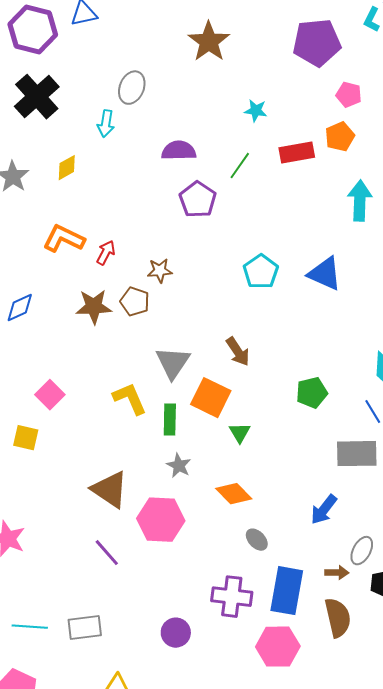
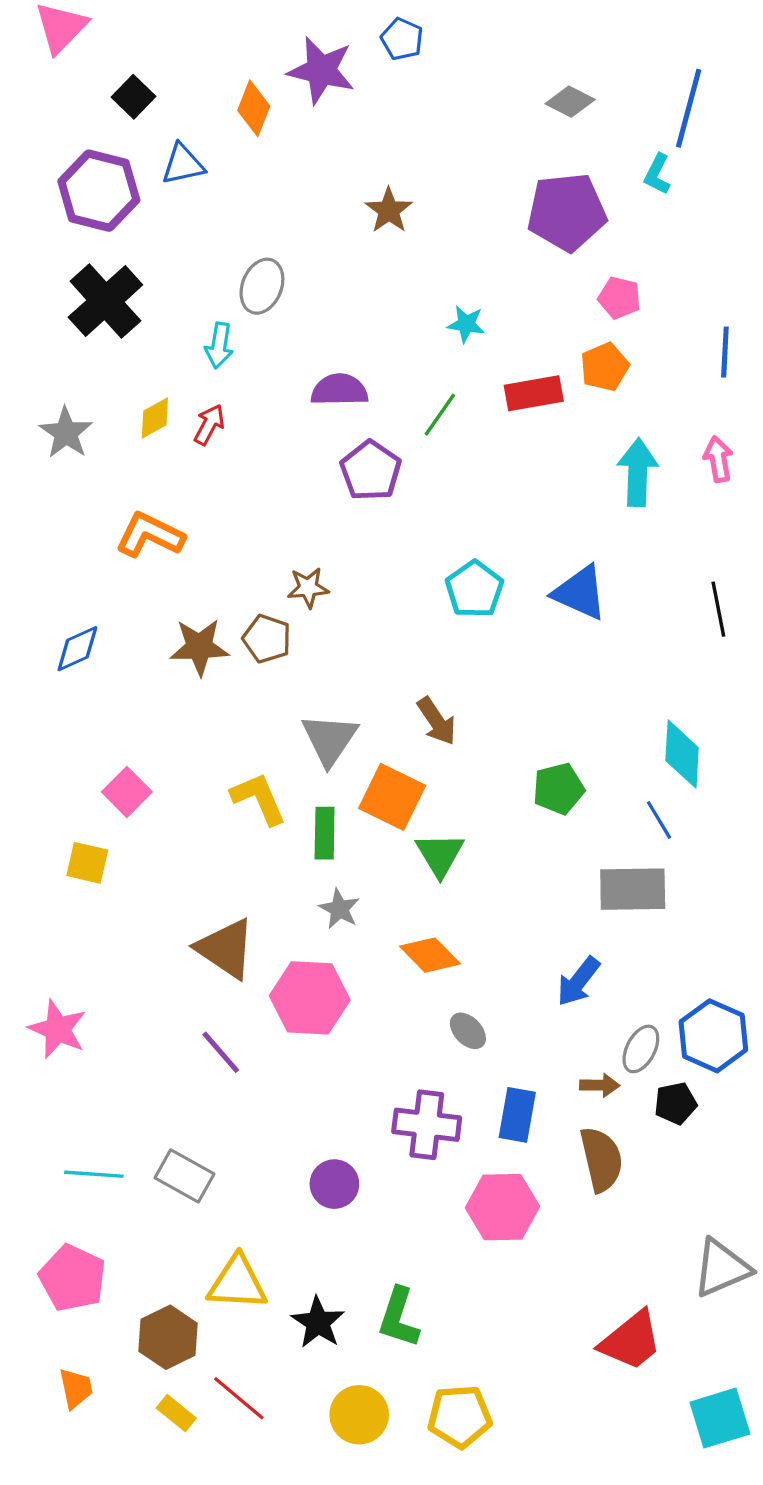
brown star: (209, 42) -> (389, 210), size x0.7
red arrow: (106, 253) -> (209, 425), moved
green triangle: (240, 433) -> (440, 855), size x1.4
blue rectangle: (287, 591) -> (517, 1115), size x0.7
gray rectangle: (85, 628) -> (185, 1176), turned 36

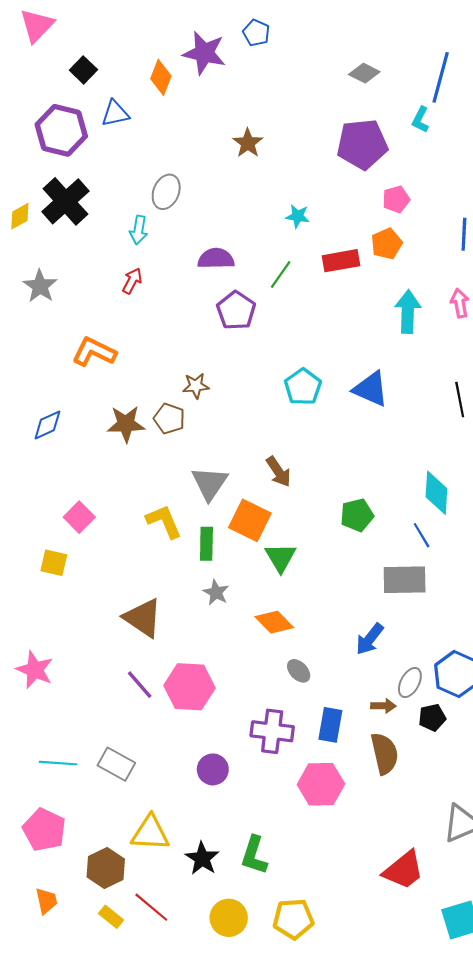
pink pentagon: (619, 298) -> (396, 199), turned -30
yellow diamond: (155, 418) -> (20, 216), moved
pink hexagon: (310, 998) -> (189, 687), moved

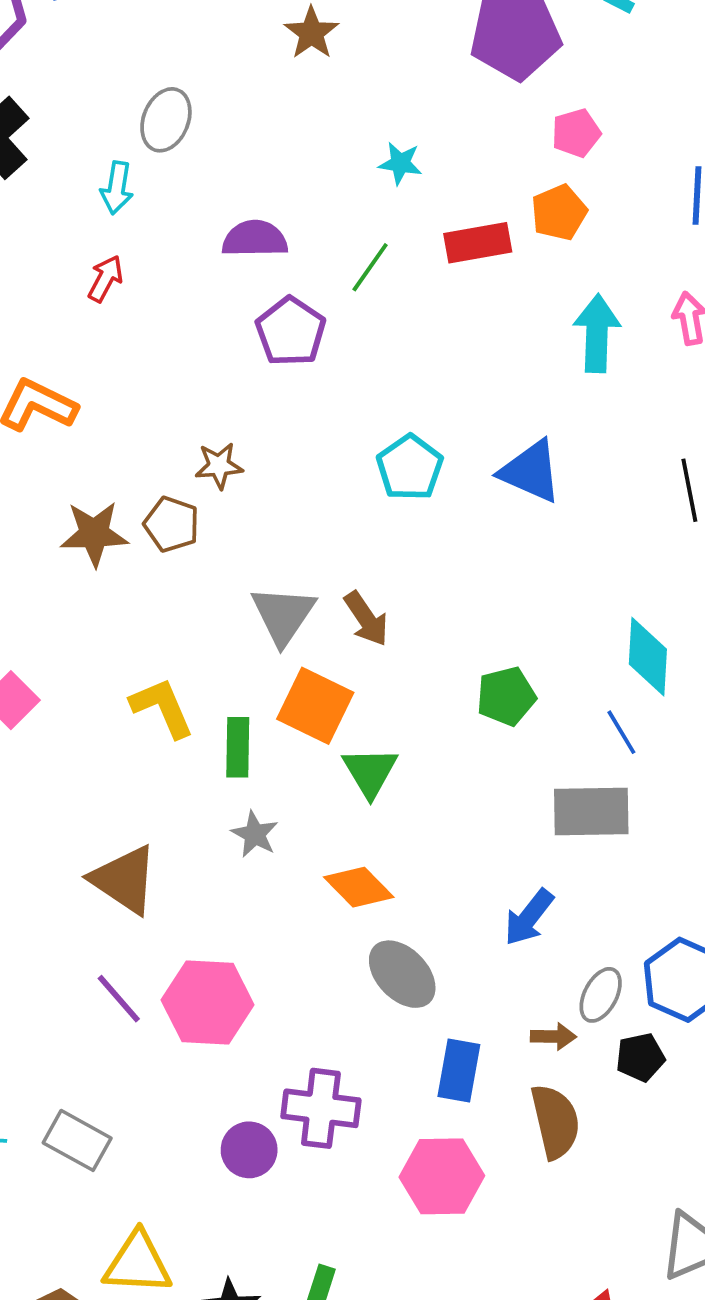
gray triangle: (210, 483) -> (283, 615), moved
gray ellipse: (299, 671) -> (402, 974), size x1.6
purple cross: (272, 731) -> (321, 1108), moved

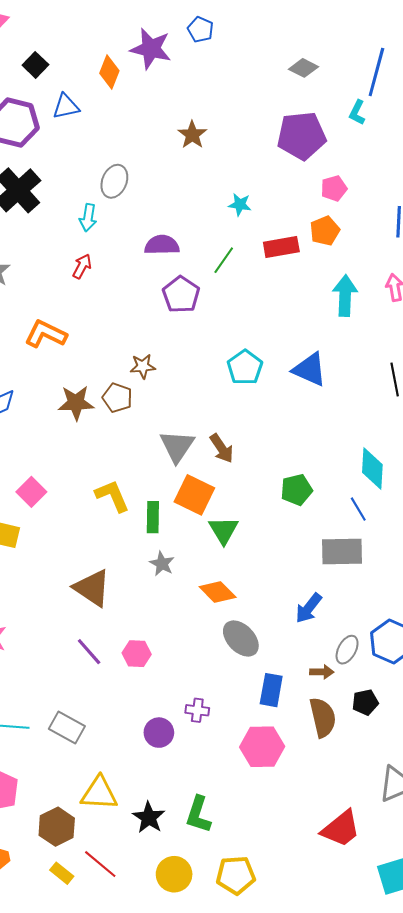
pink hexagon: (208, 1002) -> (137, 654), size x0.6
black pentagon: (640, 1057) -> (365, 702), moved
purple cross: (321, 1108) -> (197, 710), size x0.6

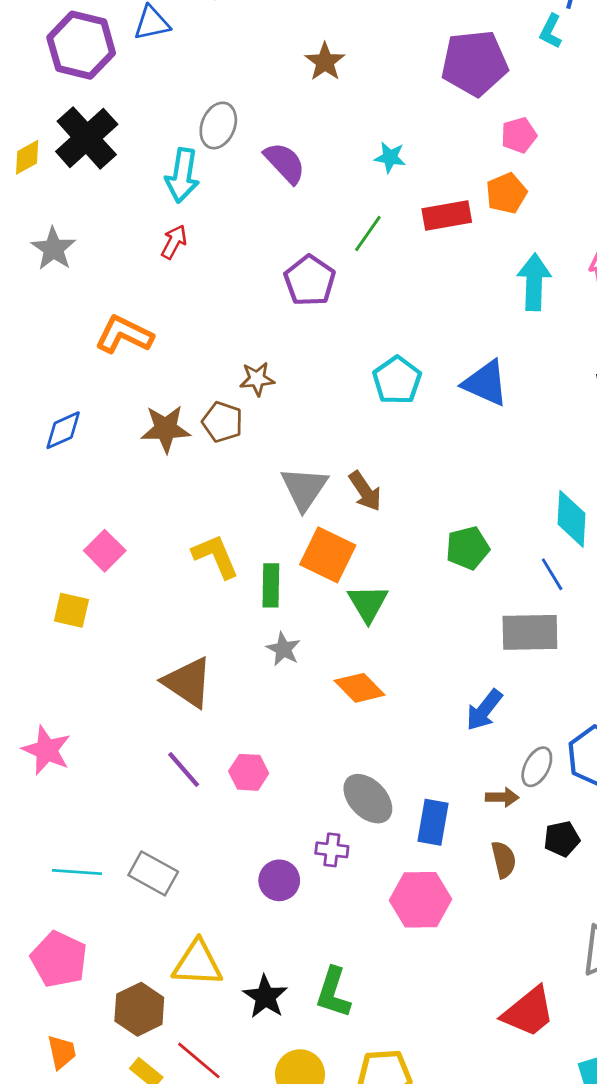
cyan arrow: (88, 218) -> (182, 175), size x1.4
purple semicircle: (162, 245) -> (285, 163), moved, turned 48
gray ellipse: (241, 638) -> (368, 799), moved
brown semicircle: (323, 717) -> (504, 860), size x0.7

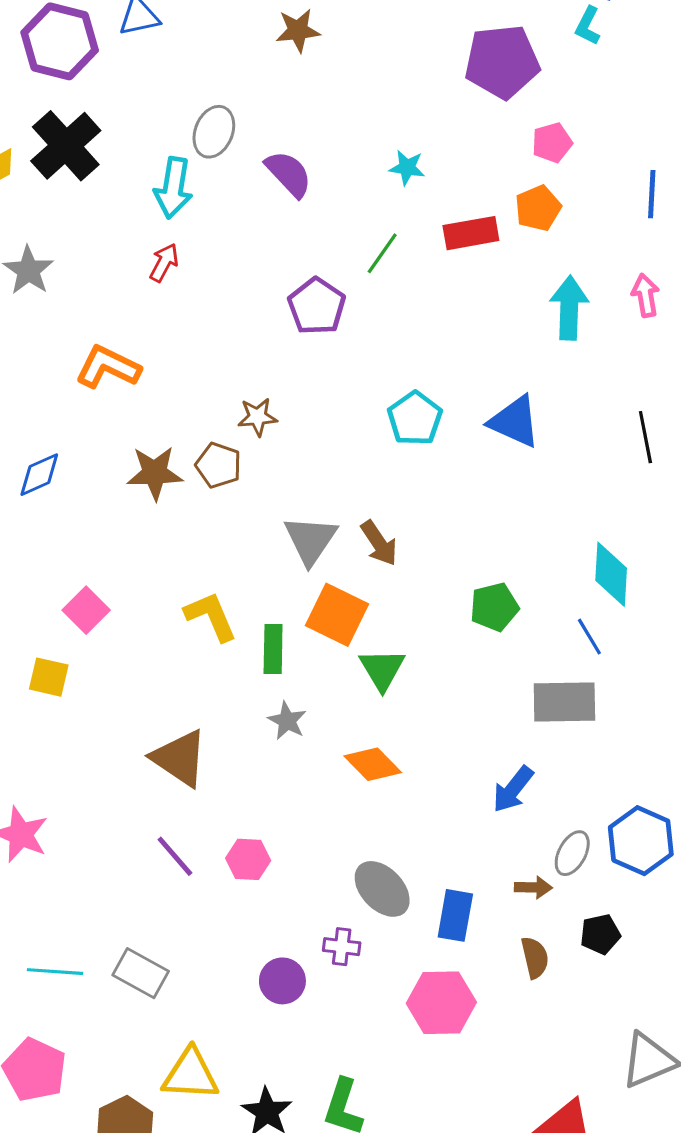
brown star: (325, 62) -> (298, 30), moved, turned 30

